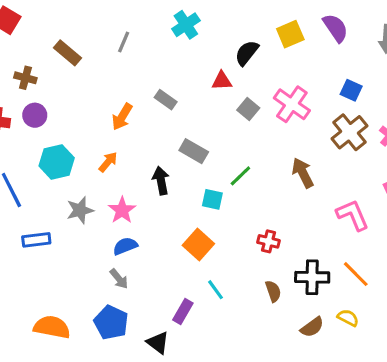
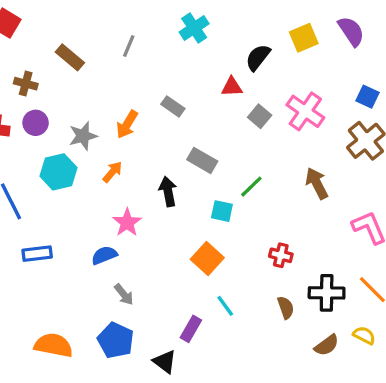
gray star: (80, 210) -> (83, 136), moved
blue semicircle: (125, 246) -> (104, 255), moved

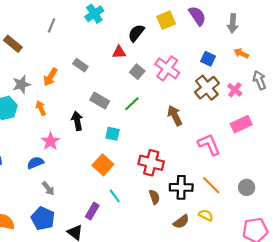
brown rectangle: (70, 57) -> (13, 44), moved
orange arrow: (112, 172) -> (41, 108), turned -64
green line: (251, 187) -> (132, 104), moved
red cross: (281, 255) -> (151, 163), size x1.6

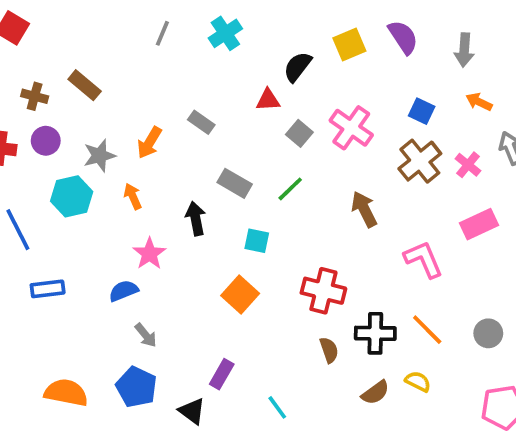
gray line: (51, 25) -> (162, 33), moved
cyan line: (115, 196) -> (277, 407), moved

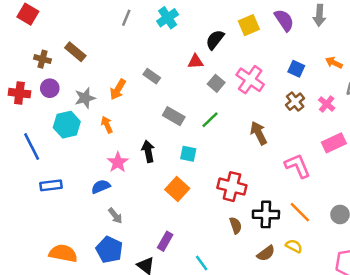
gray arrow: (464, 50) -> (319, 15), moved
brown cross: (420, 161) -> (295, 102), size x0.7
black arrow: (196, 219) -> (148, 151), moved

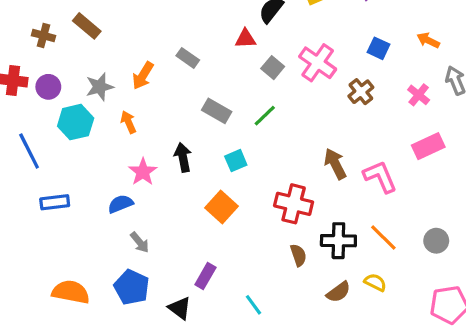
purple circle: (50, 88) -> (48, 87), moved
brown cross: (295, 102) -> (361, 92), moved
brown arrow: (259, 133) -> (335, 164), moved
cyan square: (188, 154) -> (236, 161), turned -35

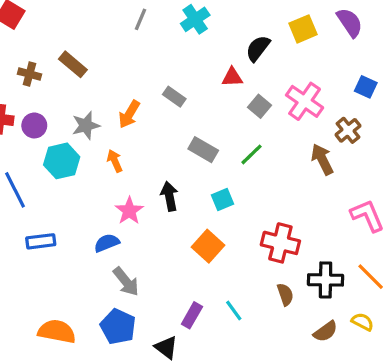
brown arrow: (335, 164) -> (322, 159), moved
gray arrow: (140, 242) -> (126, 282), size x1.4
cyan line: (253, 305) -> (234, 311), moved

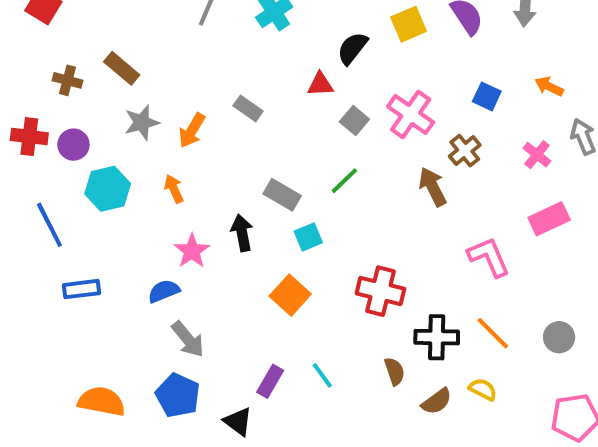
gray star: (86, 125) -> (142, 123), moved
gray rectangle: (203, 150) -> (282, 195), moved
brown semicircle: (285, 294) -> (395, 371), moved

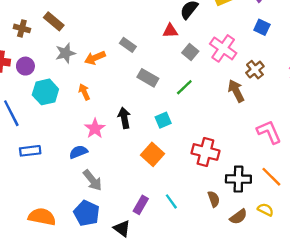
blue square: (487, 96) -> (262, 27), moved
orange arrow: (192, 131) -> (95, 58), turned 36
gray rectangle: (282, 195) -> (148, 78), moved

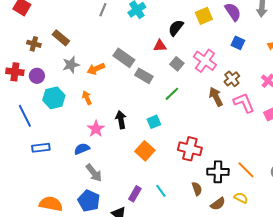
gray rectangle: (128, 45) -> (124, 58), size x1.5
gray rectangle: (148, 78) -> (144, 76), moved
pink L-shape: (269, 132) -> (244, 103), moved

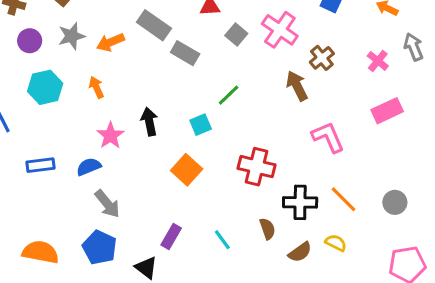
purple circle: (37, 76) -> (30, 41), moved
green line: (172, 94) -> (229, 95), moved
pink L-shape: (244, 103) -> (328, 137), moved
blue rectangle: (41, 148) -> (41, 165), moved
cyan line: (161, 191) -> (222, 240), moved

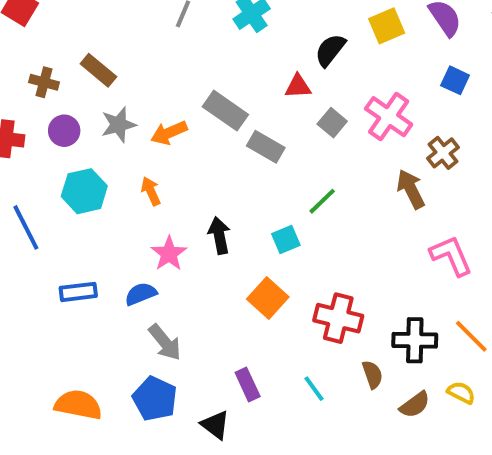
red cross: (257, 167) -> (338, 318), moved
purple rectangle: (171, 237) -> (248, 385), turned -55

